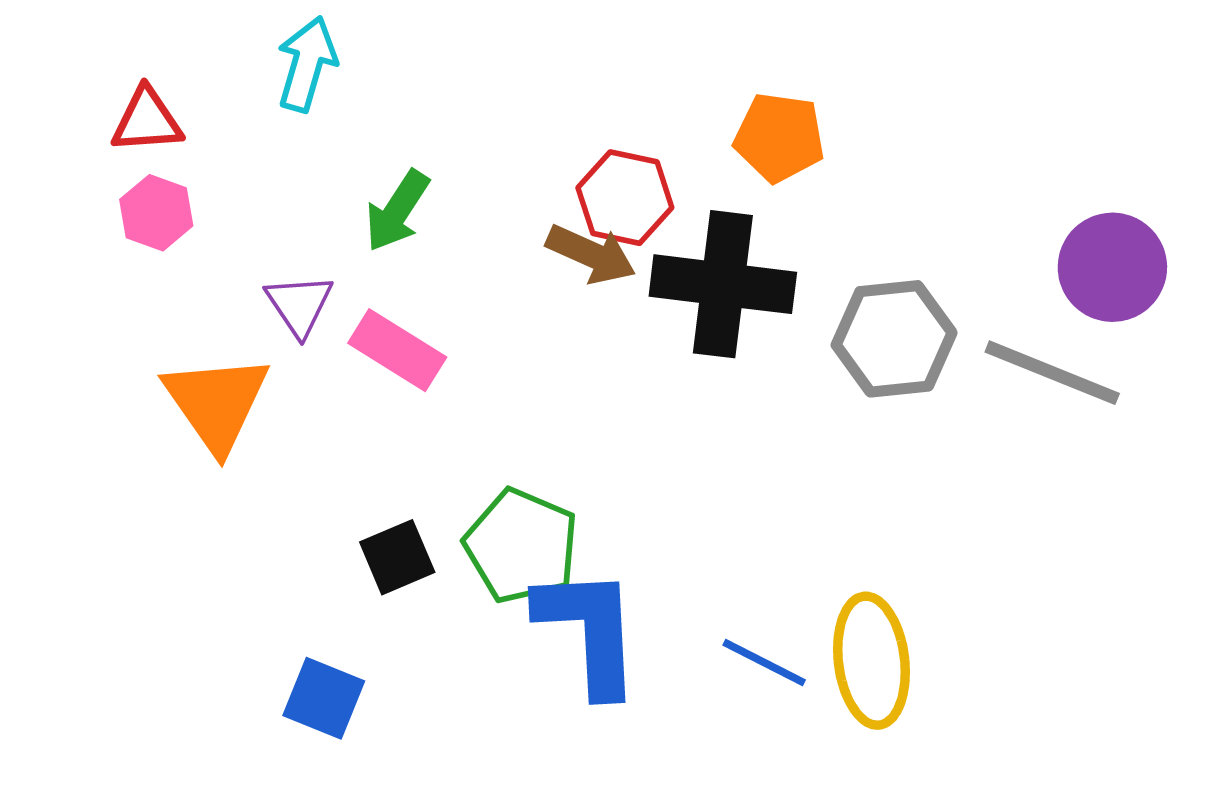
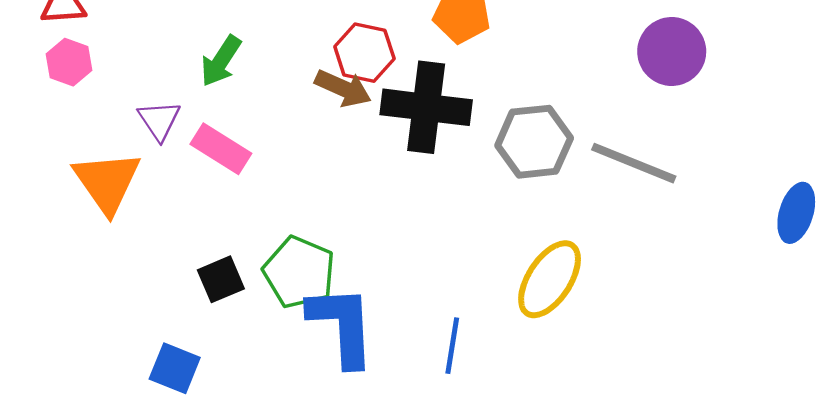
purple circle: (1112, 267) -> (672, 52), moved
yellow ellipse: (871, 661) -> (550, 279), moved, turned 40
blue line: (764, 663) -> (452, 346), turned 72

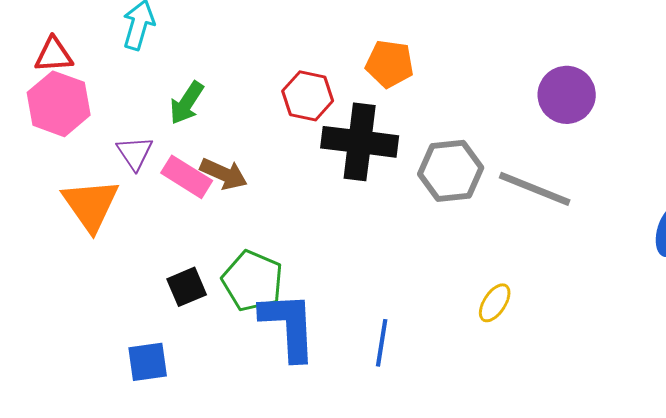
pink hexagon: (69, 62) -> (59, 104), size x1.6
brown arrow: (343, 88) -> (224, 174), moved
yellow ellipse: (550, 279) -> (495, 303), moved, size x0.6
blue square: (175, 368) -> (148, 362), turned -30

